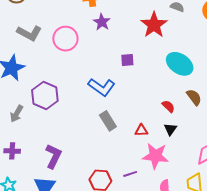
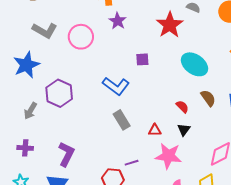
purple line: (130, 174) -> (132, 163), moved

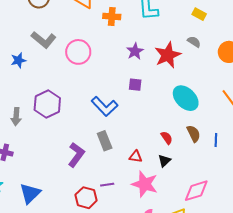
purple star: (118, 21) -> (135, 51), moved
blue star: (26, 65) -> (18, 60), moved, size x0.6
gray arrow: (30, 111) -> (16, 117), turned -36
purple L-shape: (66, 154) -> (76, 155), moved

